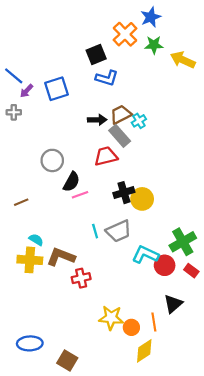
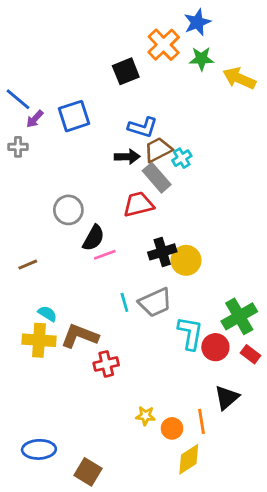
blue L-shape: (107, 78) -> (143, 127), moved
cyan L-shape: (145, 255) -> (190, 333), turned 75
yellow star: (111, 318) -> (145, 416), size x0.6

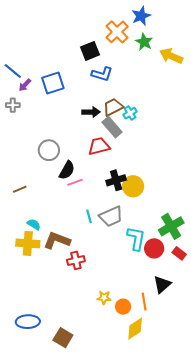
green star: (201, 59) -> (144, 42), turned 30
blue L-shape: (143, 127) -> (102, 74), moved

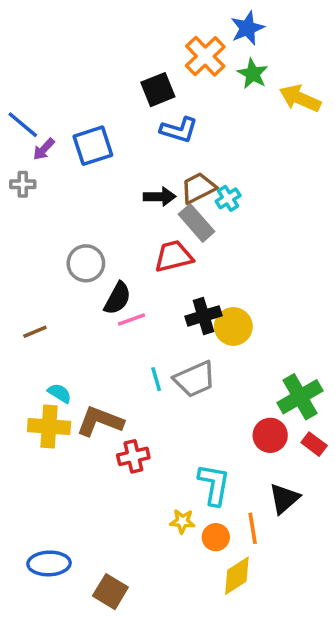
cyan L-shape: (136, 238) -> (214, 484), moved

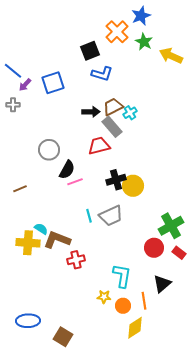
cyan semicircle: (60, 393) -> (41, 229), moved

